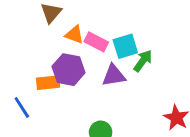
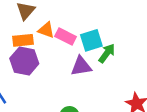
purple hexagon: (69, 70) -> (24, 61), moved
orange rectangle: (48, 83) -> (23, 40), moved

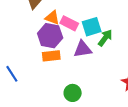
orange rectangle: (23, 40) -> (51, 56), moved
purple hexagon: (24, 61) -> (50, 36), moved

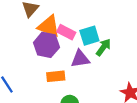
orange triangle: (52, 18) -> (49, 26), size x1.5
orange rectangle: (51, 56) -> (56, 76), moved

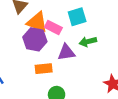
cyan square: (89, 36) -> (77, 17), moved
green arrow: (103, 47) -> (88, 42), turned -140

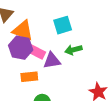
pink rectangle: (53, 28) -> (37, 52), moved

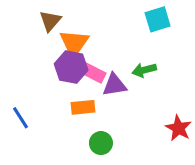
cyan square: (63, 25) -> (158, 19), moved
orange triangle: (23, 30) -> (74, 43), turned 45

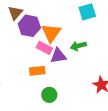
orange triangle: (74, 43) -> (51, 33), moved
purple hexagon: (71, 67) -> (29, 26), moved

